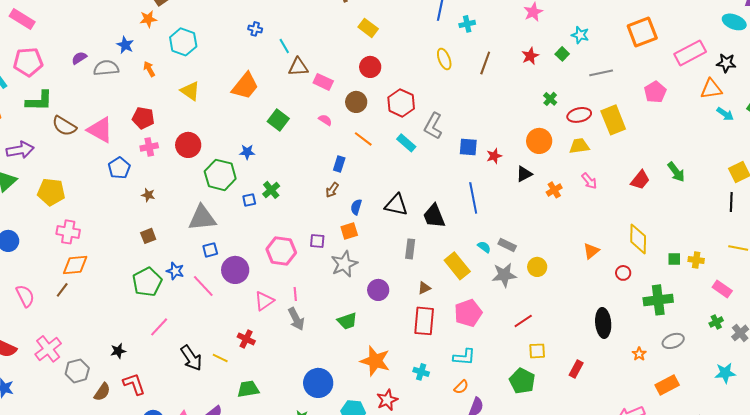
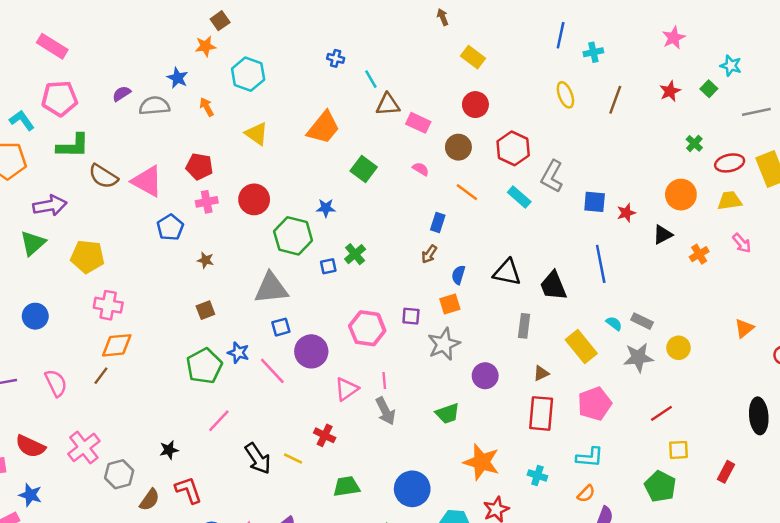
green trapezoid: (248, 389) -> (347, 486), moved

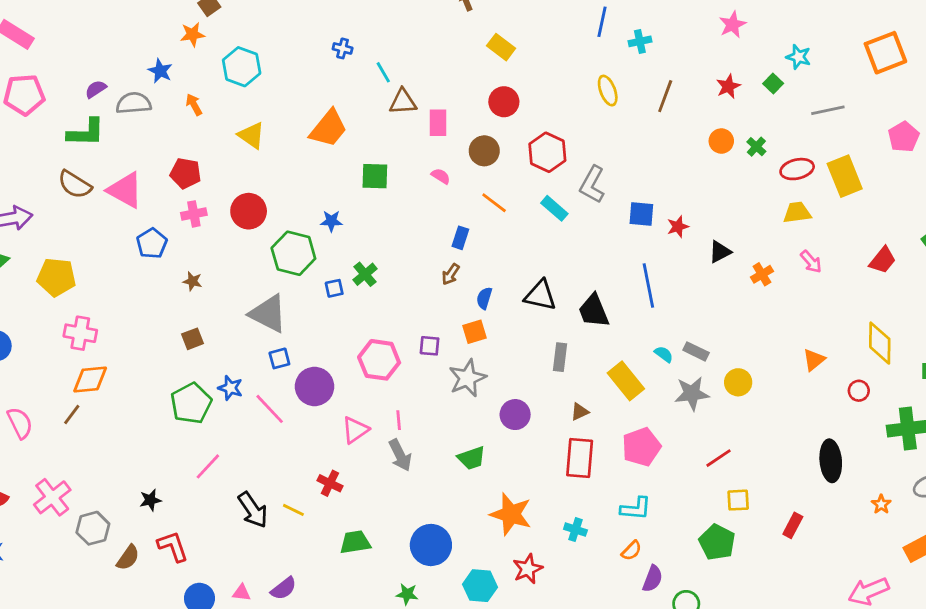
pink rectangle: (418, 123) -> (438, 123), turned 65
green L-shape: (73, 146) -> (86, 133), moved
green square: (364, 169) -> (375, 176), turned -35
orange circle: (681, 195) -> (721, 141), moved, size x0.7
gray triangle: (271, 288) -> (268, 314), turned 33

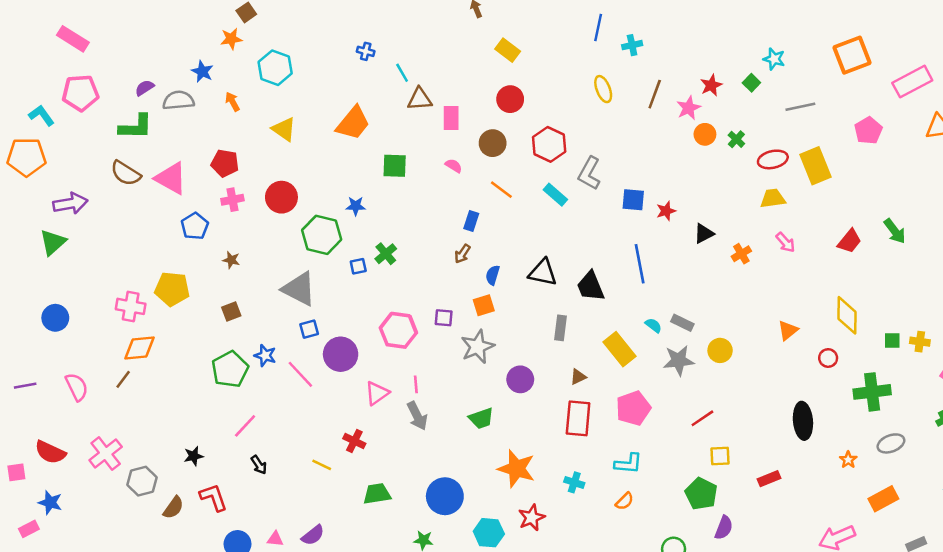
pink star: (733, 25) -> (689, 108), moved
yellow pentagon: (56, 277) -> (172, 289), moved
black arrow: (253, 510) -> (259, 465), moved, size x0.6
red rectangle: (793, 525) -> (769, 479), turned 40
purple semicircle: (653, 579) -> (724, 528), moved

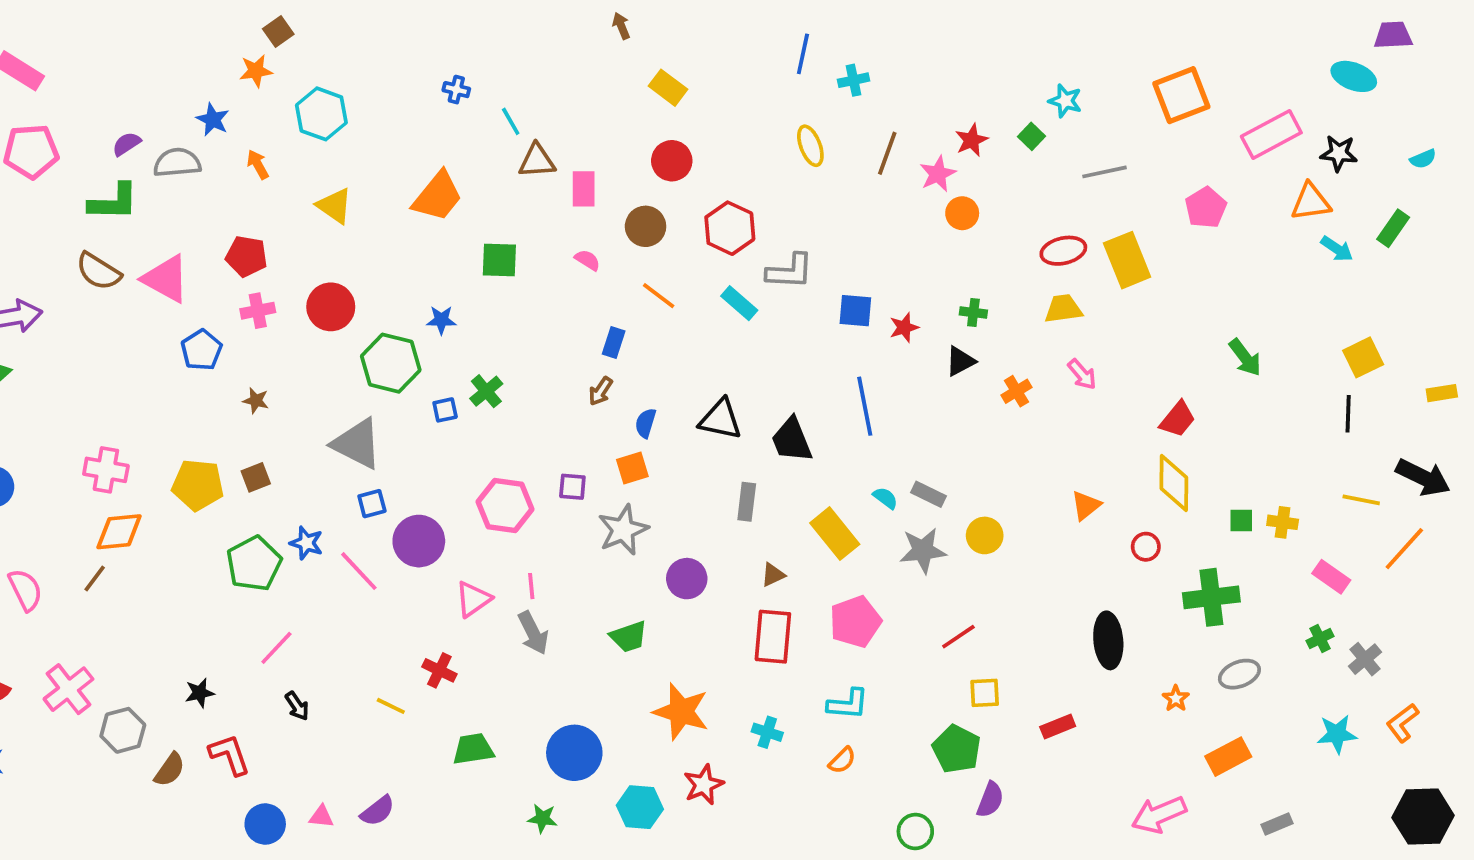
green cross: (736, 139) -> (973, 313), moved, turned -36
gray L-shape: (589, 173) -> (790, 271), turned -116
red trapezoid: (849, 241) -> (1178, 419), moved
yellow pentagon: (172, 289) -> (198, 485), moved

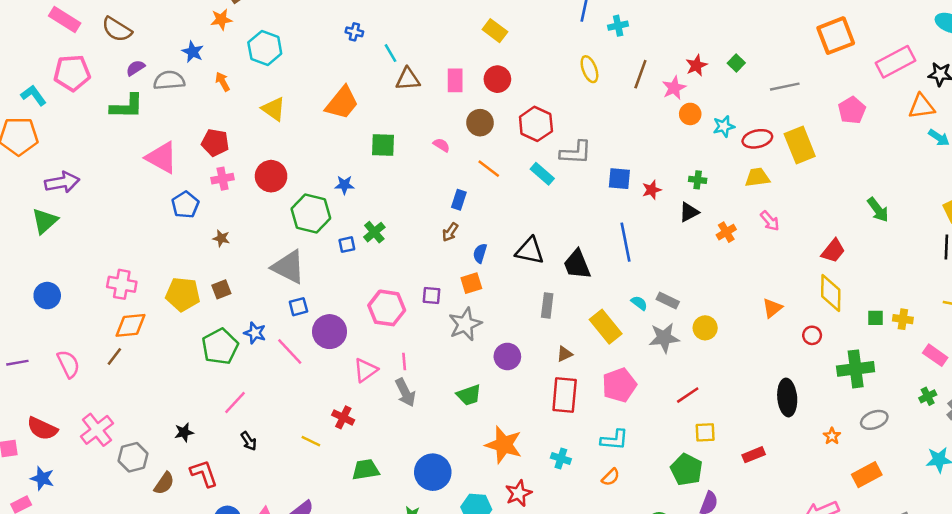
cyan star: (1065, 101) -> (724, 126), moved, turned -30
pink rectangle: (584, 189) -> (455, 80), moved
brown semicircle: (98, 271) -> (117, 29), moved

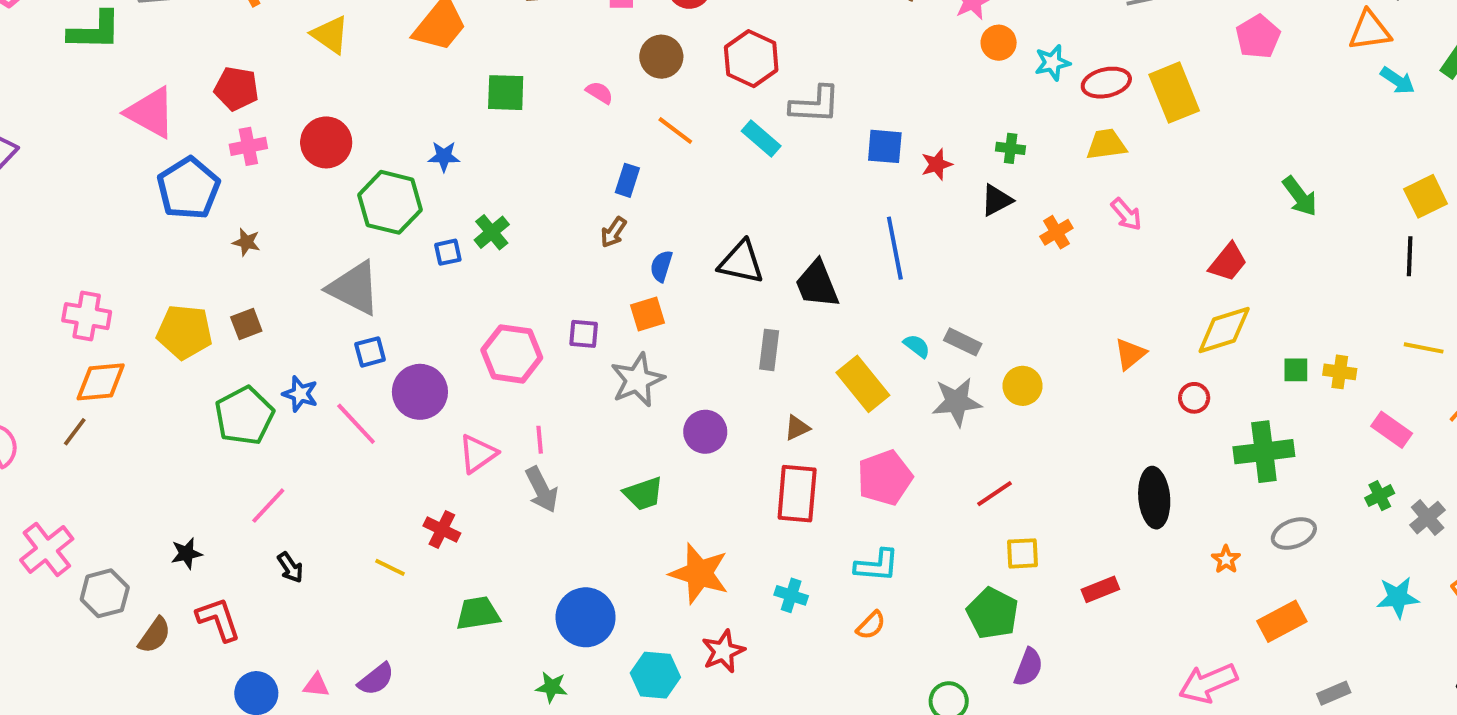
blue pentagon: (185, 205) -> (188, 188), size x1.4
yellow diamond: (831, 293) -> (1224, 330), turned 72

